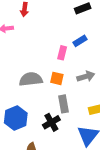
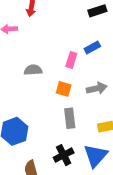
gray semicircle: (31, 79) -> (33, 70), moved, size x0.7
black cross: (51, 122) -> (64, 155), moved

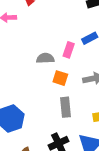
gray semicircle: (33, 70) -> (45, 58), moved

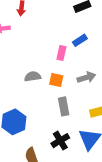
gray semicircle: (45, 58) -> (33, 76), moved

